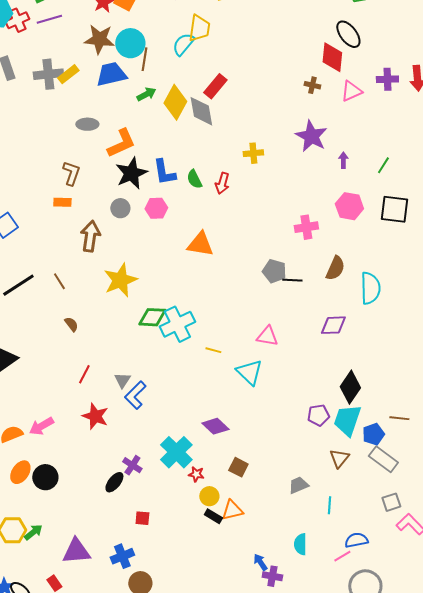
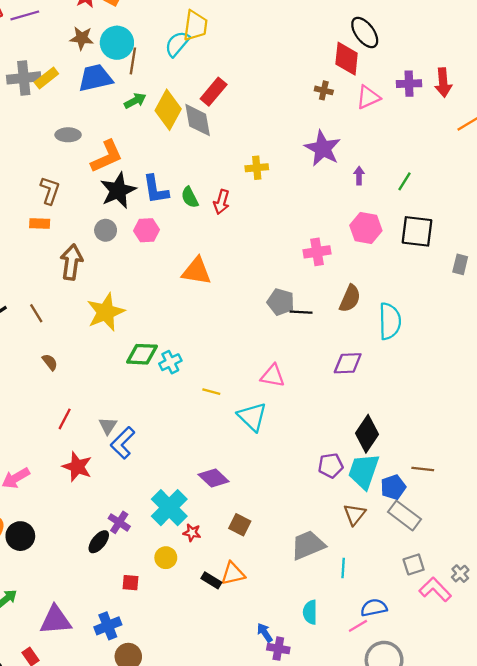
brown star: (99, 39) -> (82, 38), size x0.7
cyan cross: (177, 324) -> (170, 362), size x0.6
gray trapezoid: (298, 485) -> (308, 545), size x1.5
yellow circle: (209, 496) -> (166, 558), moved

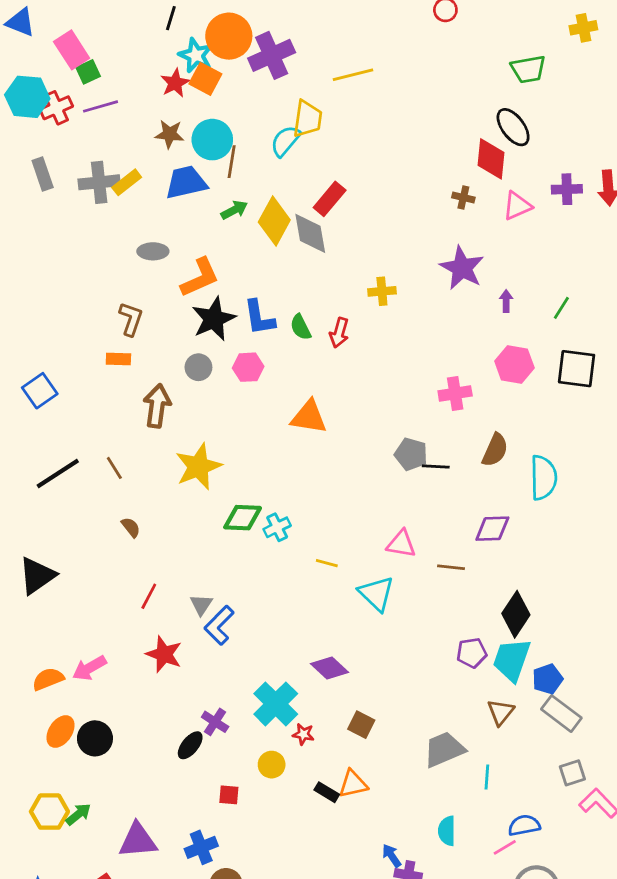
brown line: (423, 469) -> (451, 567), moved

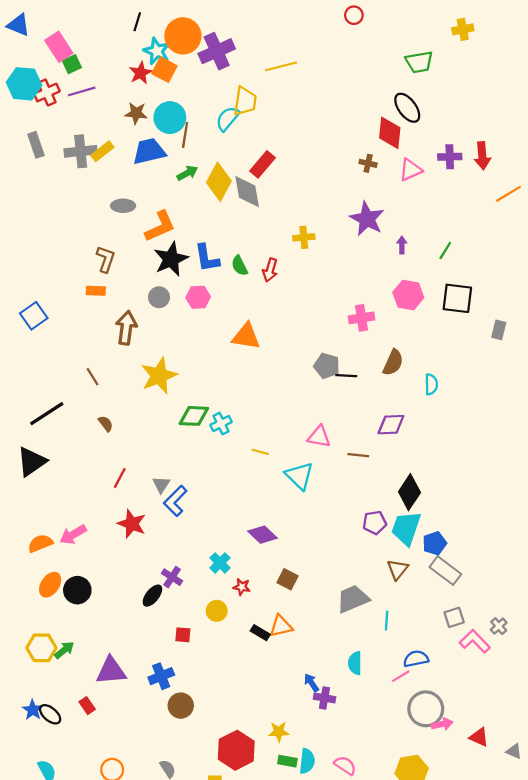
black line: (58, 473) -> (47, 414), moved
cyan semicircle: (543, 478) -> (431, 384), size x0.6
cyan cross: (276, 704) -> (220, 563), size x0.6

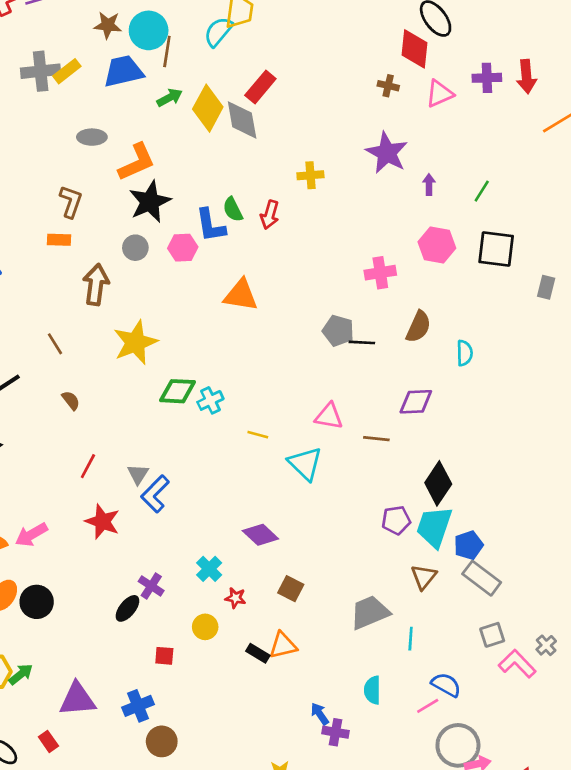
blue L-shape: (207, 258) -> (210, 225), moved
blue semicircle: (416, 659) -> (446, 685), turned 40

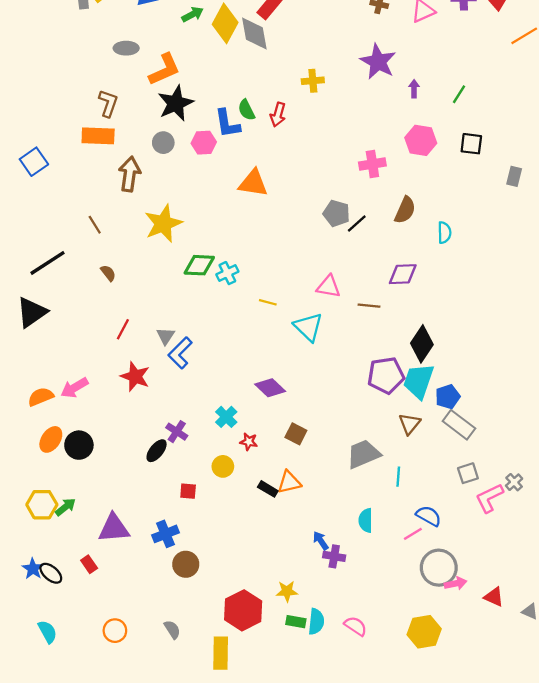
orange rectangle: (59, 240) -> (98, 136), size x1.6
black square: (496, 249) -> (471, 144), size x0.7
black line: (362, 342) -> (357, 224), turned -45
purple pentagon: (396, 520) -> (386, 375), size x1.5
pink L-shape: (517, 664) -> (489, 498), turned -72

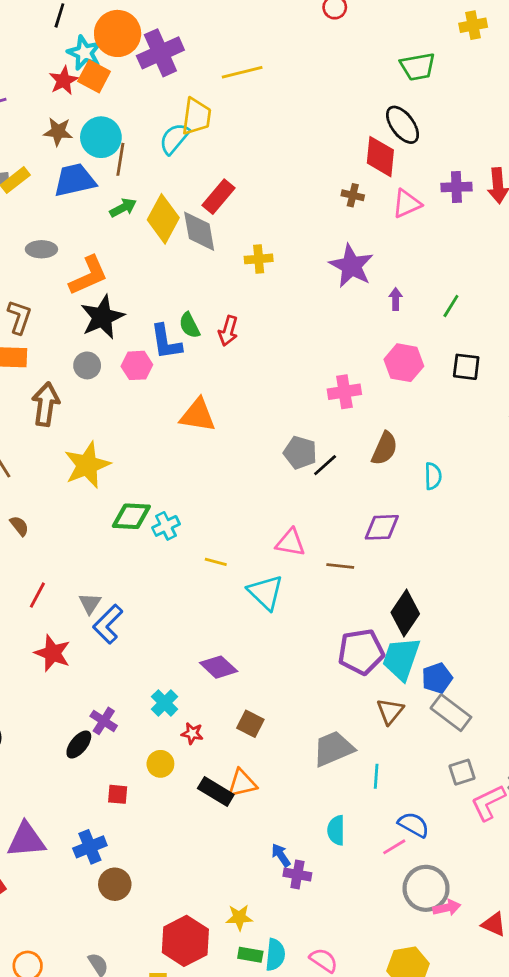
yellow cross: (313, 81) -> (259, 259), moved
black rectangle: (268, 489) -> (216, 792), size x1.4

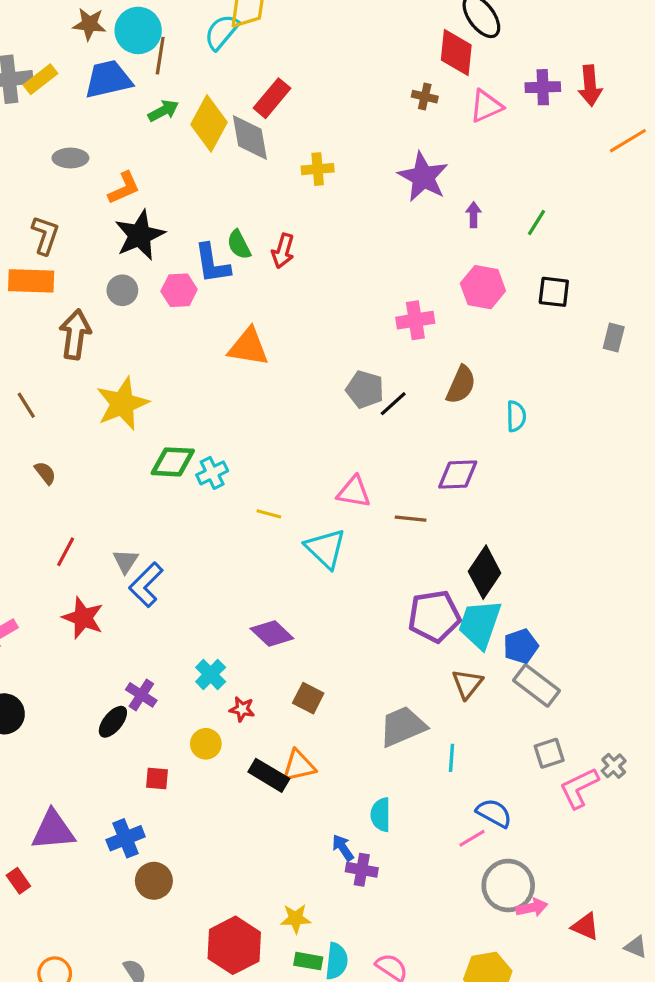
orange L-shape: (89, 276) -> (124, 188), size x0.7
cyan semicircle: (336, 830) -> (381, 815), moved

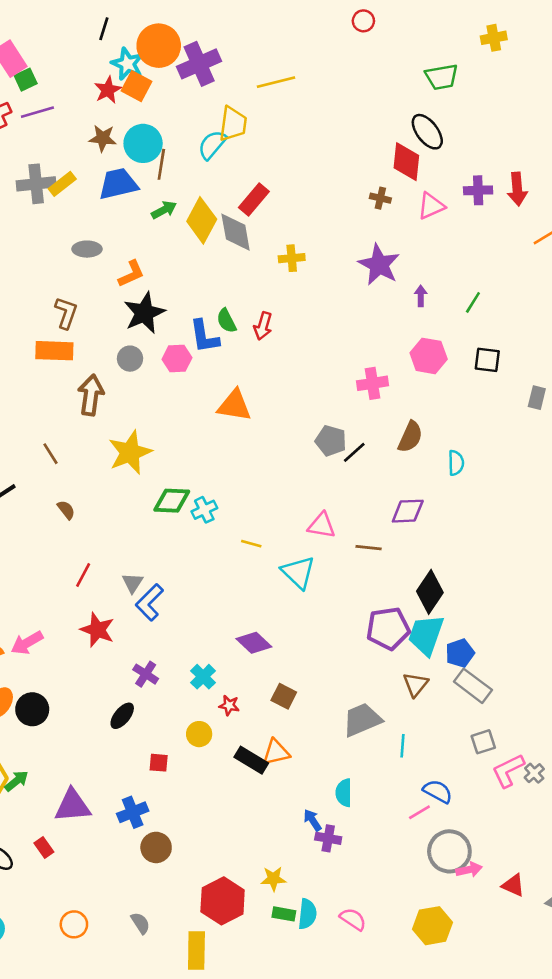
purple cross: (141, 695) -> (146, 674), moved
gray cross: (614, 766) -> (534, 773), moved

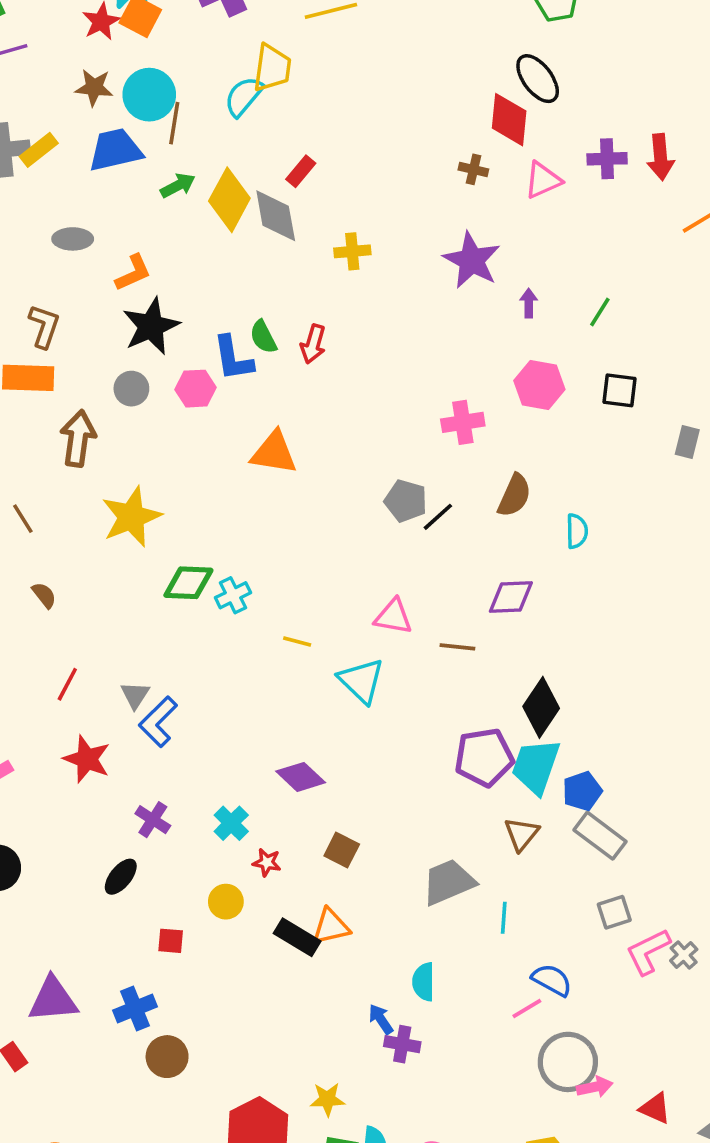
red rectangle: (254, 199) -> (301, 171), size x0.7

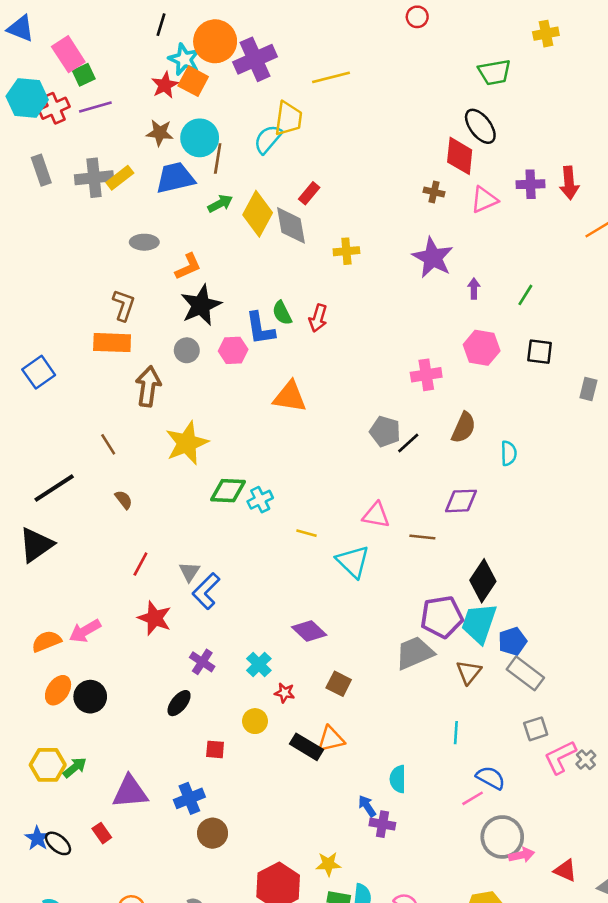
gray trapezoid: (449, 882) -> (415, 653), moved

